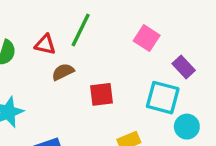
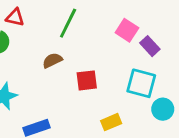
red triangle: (45, 44) -> (15, 17), moved
purple rectangle: (184, 67) -> (150, 46), moved

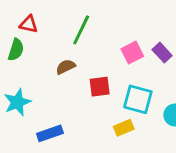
pink square: (127, 30) -> (132, 53), moved, turned 30
cyan square: (141, 83) -> (138, 99), moved

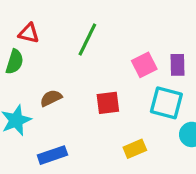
purple rectangle: (162, 53) -> (177, 65), turned 42
brown semicircle: (66, 67) -> (51, 98), moved
cyan square: (138, 99) -> (166, 103), moved

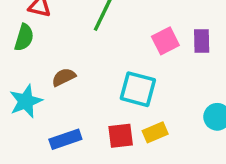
red square: (108, 103) -> (121, 136), moved
cyan square: (166, 103) -> (138, 89), moved

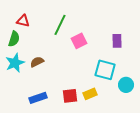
pink square: (165, 41) -> (79, 41), moved
cyan square: (138, 89) -> (105, 70), moved
cyan star: (26, 101) -> (15, 63), moved

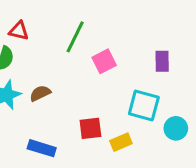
red square: (70, 96) -> (90, 128), moved
blue rectangle: (38, 98) -> (42, 148), turned 36

